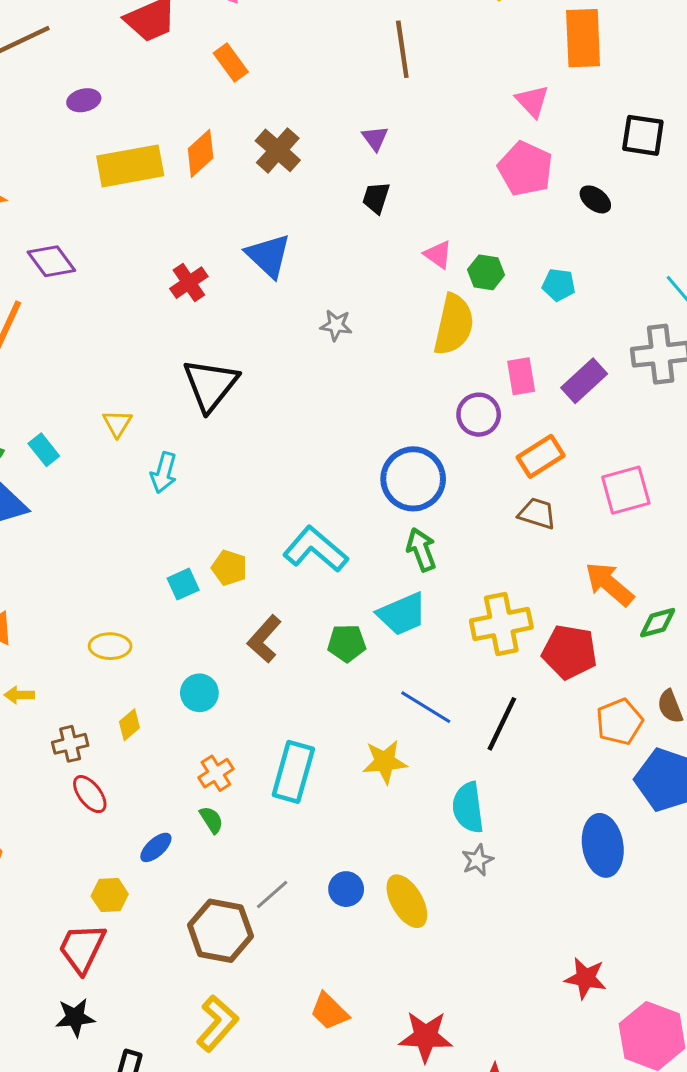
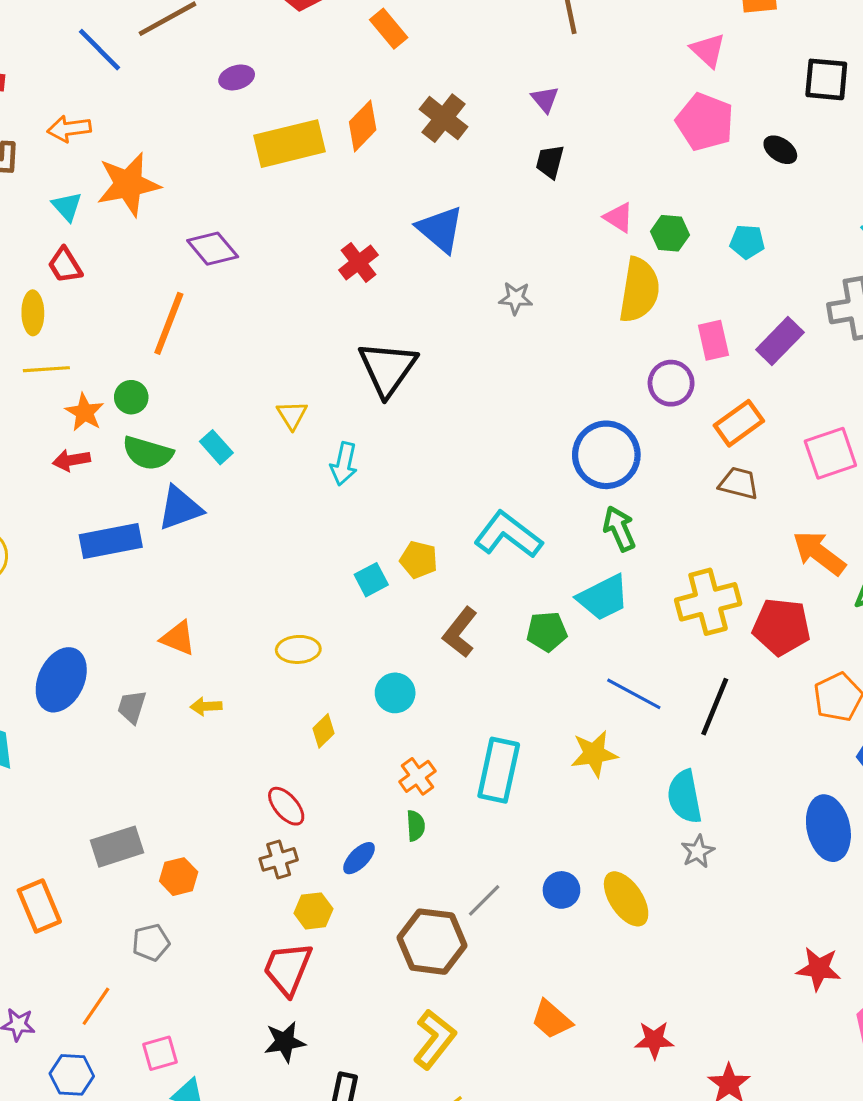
brown cross: (70, 744) -> (279, 859), moved
green semicircle: (211, 820) -> (416, 826), turned 32
red star: (426, 1037) -> (654, 1040), size x0.7

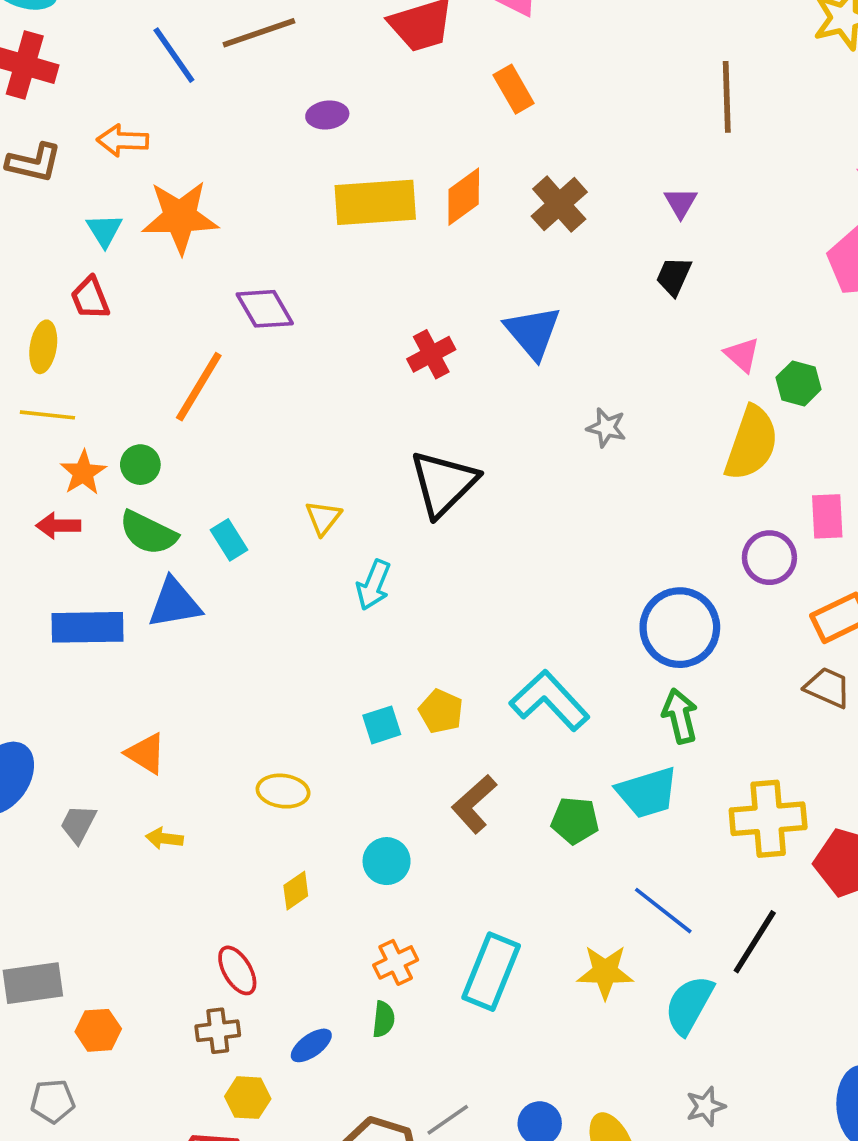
cyan semicircle: (685, 797) -> (689, 1005), moved, turned 30

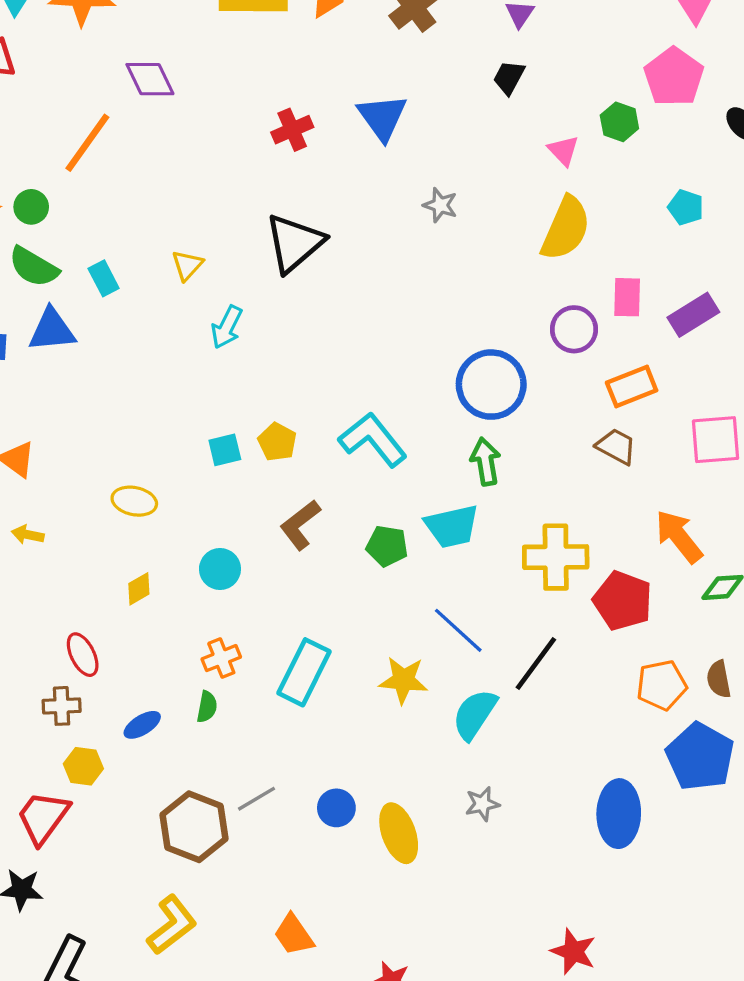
green hexagon: (799, 383) -> (619, 122), moved

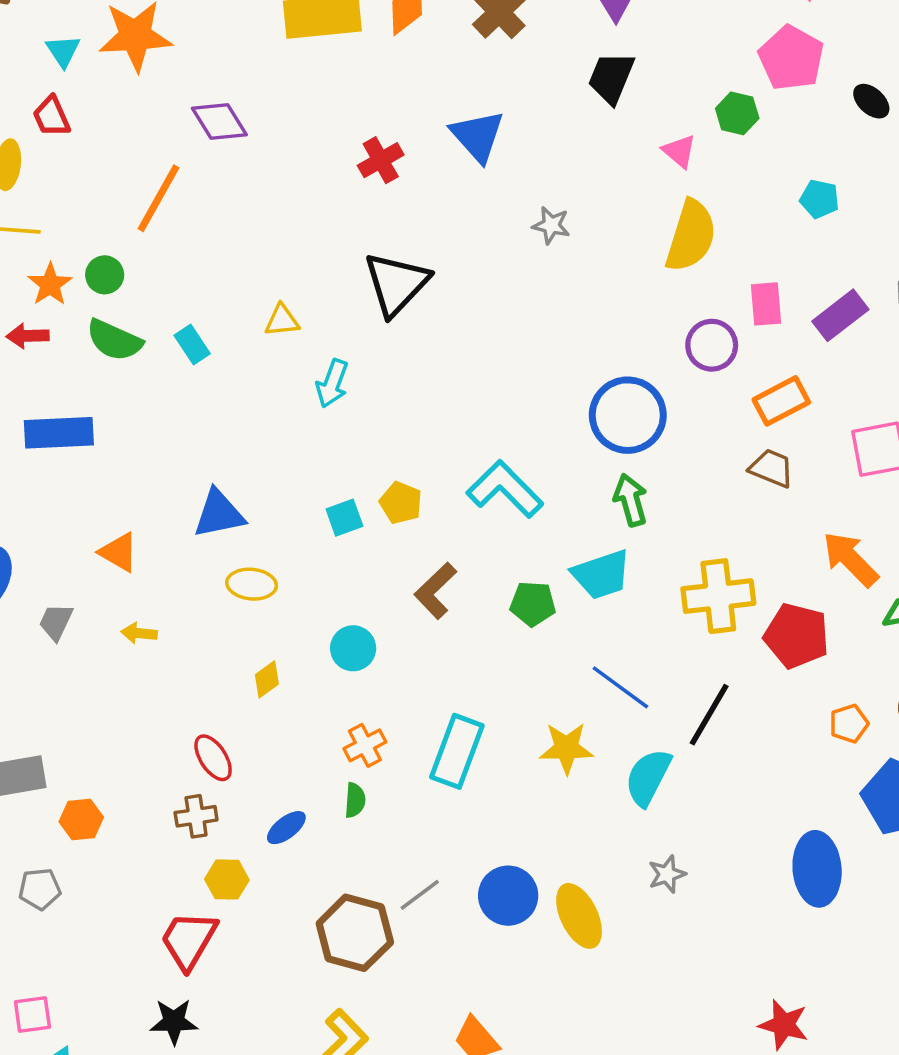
black trapezoid: (509, 77) -> (611, 78), size x1.4
yellow triangle: (187, 265) -> (282, 320), turned 48
blue triangle: (52, 330) -> (219, 514), moved
orange pentagon: (662, 685) -> (849, 724), size x0.7
blue circle: (336, 808) -> (508, 896), size x1.4

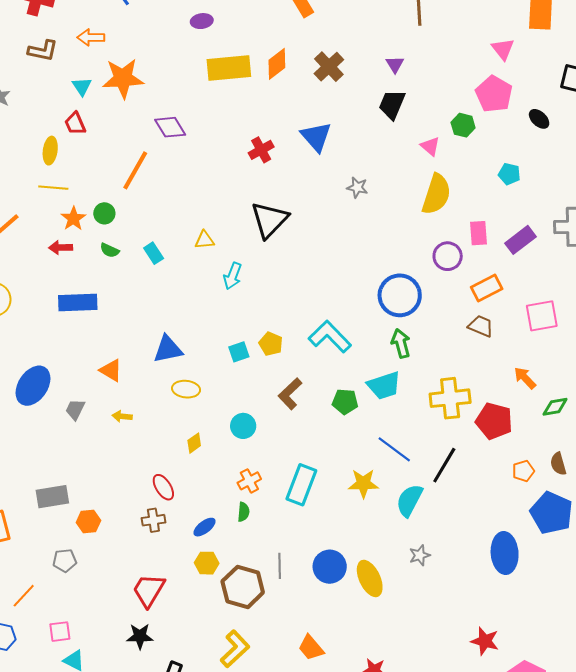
green semicircle: (114, 340) -> (110, 250), size x0.6
orange arrow: (850, 559) -> (525, 378), size x0.7
yellow hexagon: (227, 880) -> (207, 563), moved
gray line: (420, 895) -> (280, 566), turned -55

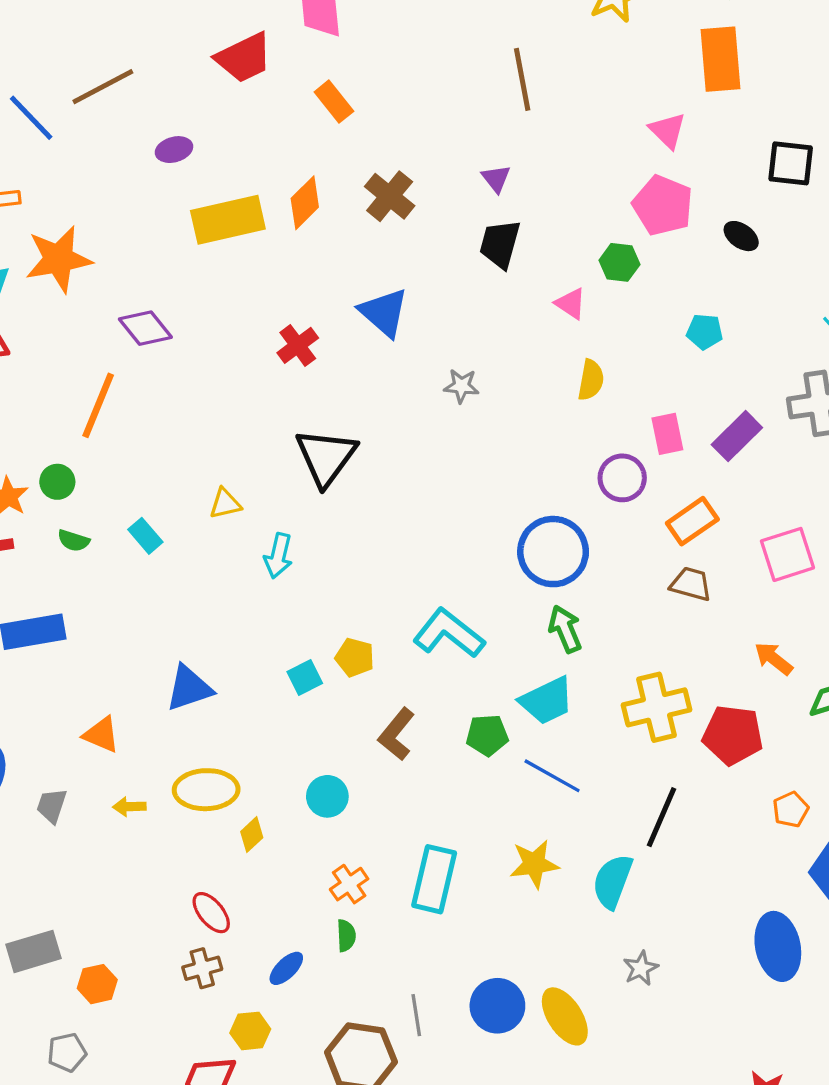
yellow semicircle: (436, 194) -> (591, 380), size x0.6
yellow ellipse: (186, 389) -> (206, 790), moved, size x1.4
blue line: (394, 449) -> (552, 776), moved
yellow hexagon: (207, 563) -> (250, 1031), moved

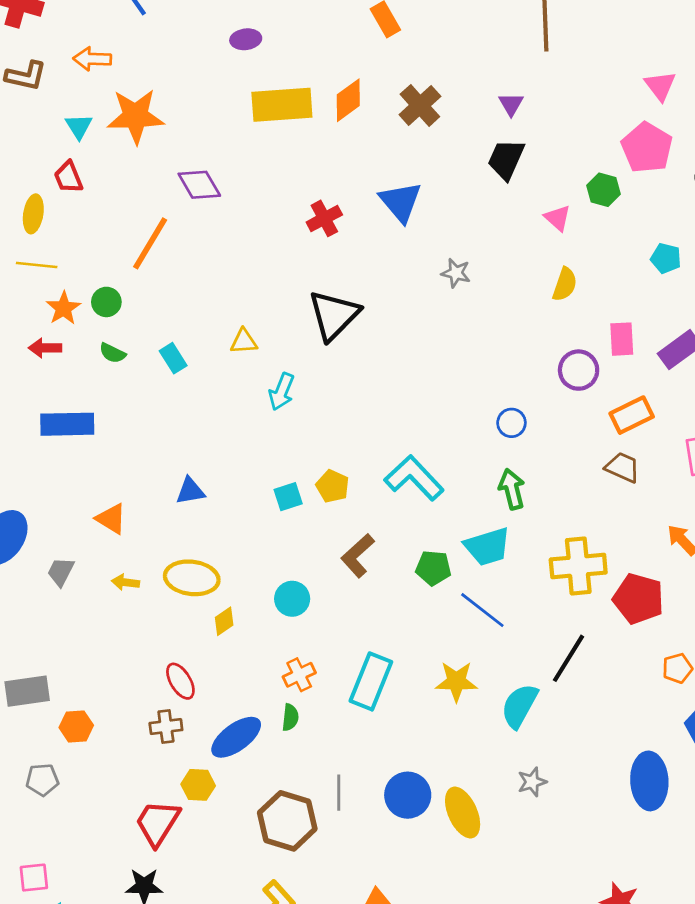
blue circle: (553, 552) -> (511, 423), size x0.5
blue triangle: (189, 688) -> (190, 491), size x0.7
blue ellipse: (286, 968) -> (236, 737), size x1.6

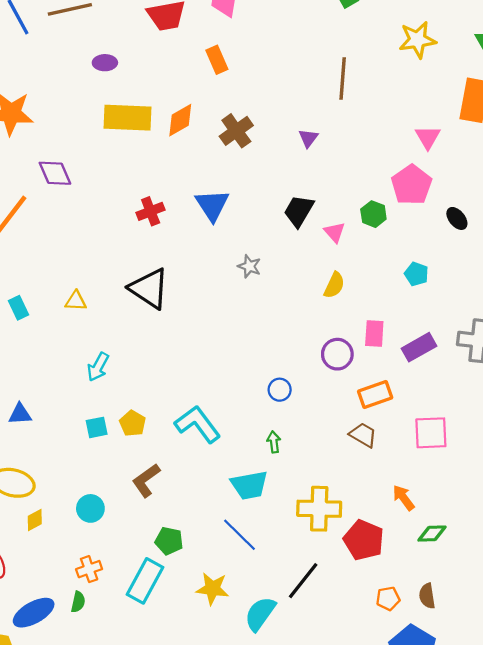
black trapezoid: (506, 159) -> (299, 211), moved
black triangle: (334, 315) -> (149, 288), turned -48
cyan arrow: (282, 392) -> (98, 367), moved
green arrow: (512, 489) -> (274, 442), size x0.7
green pentagon: (433, 568) -> (169, 541), moved

